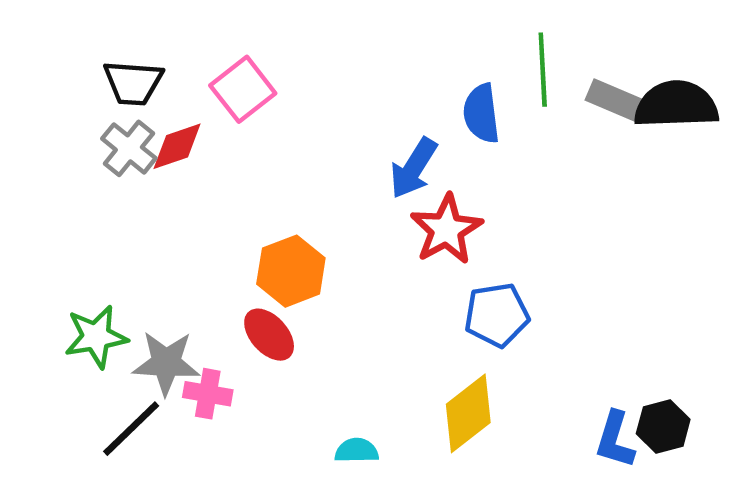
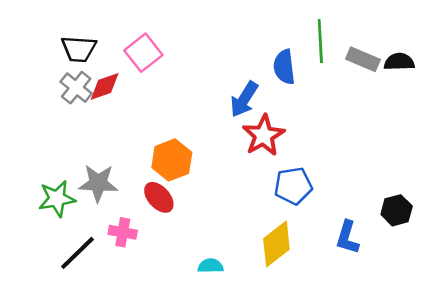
black semicircle: (676, 105) -> (399, 62), size x0.6
gray star: (166, 363) -> (98, 183), moved
black hexagon: (663, 427) -> (397, 210), moved
blue L-shape: (615, 440) -> (347, 237), moved

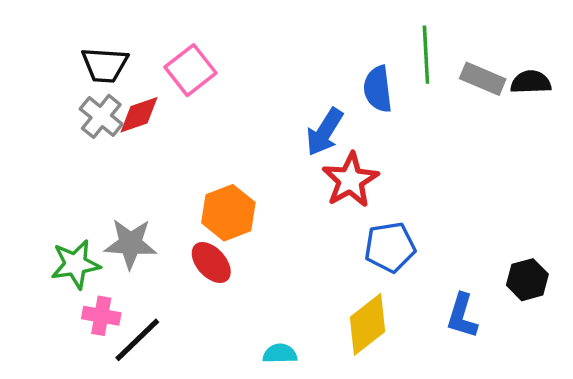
pink cross: (123, 232) -> (101, 316), moved
black line: (77, 253) -> (137, 340), moved

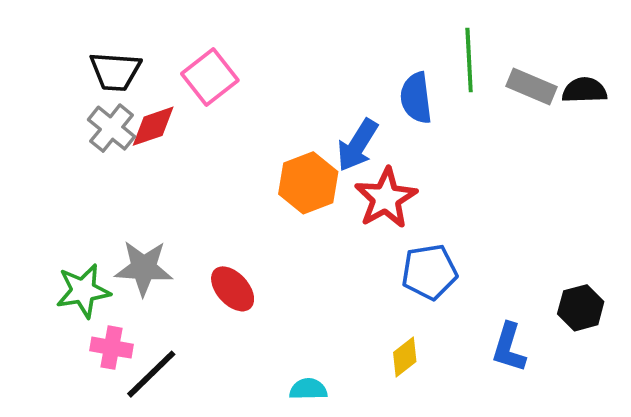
orange hexagon: (228, 213) -> (308, 183), moved
yellow diamond: (368, 324) -> (405, 357), size x0.6

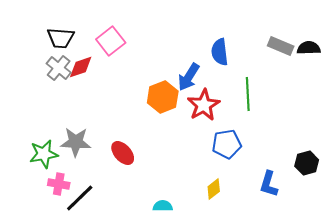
green line: (469, 60) -> (248, 94), moved

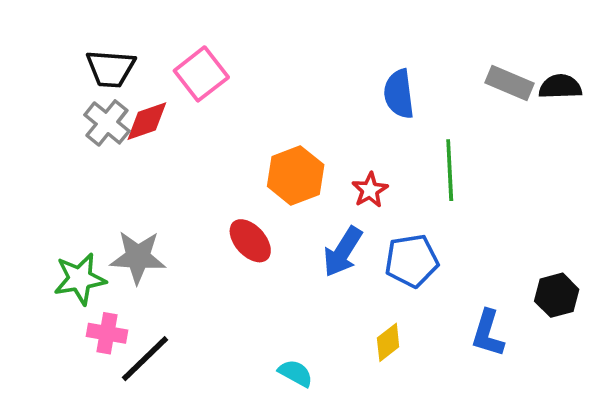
blue arrow: (189, 77) -> (343, 252), moved
red star: (204, 105) -> (370, 190), size x0.6
red ellipse: (123, 153) -> (250, 241), moved
cyan semicircle: (163, 206) -> (296, 373), turned 30

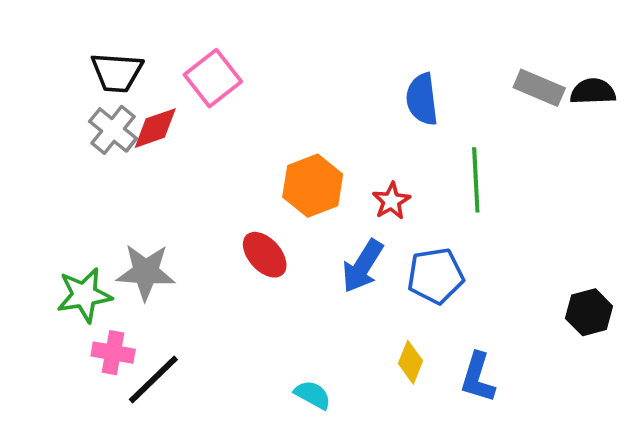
blue L-shape: (488, 333) -> (478, 378), moved
yellow diamond: (388, 342) -> (411, 362), turned -30

